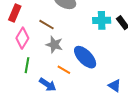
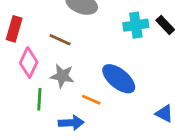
gray star: (54, 45) -> (62, 76), moved
blue arrow: (48, 85) -> (71, 123), turned -30

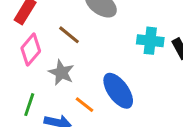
green line: (39, 99) -> (29, 105), moved

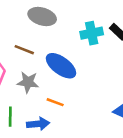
blue ellipse: (118, 91) -> (61, 66), moved

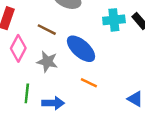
orange line: (55, 102) -> (89, 83), moved

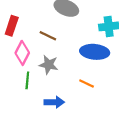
blue ellipse: (81, 49) -> (95, 52), moved, turned -36
green line: (27, 93) -> (27, 80), moved

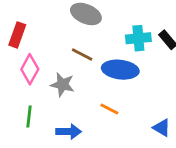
brown line: (48, 36) -> (82, 54), moved
green line: (27, 80) -> (29, 117), moved

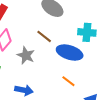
orange line: (109, 109) -> (68, 81), moved

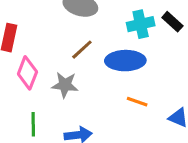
brown line: (44, 36) -> (82, 50), turned -63

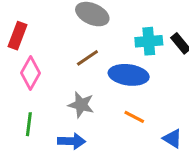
gray star: (65, 85) -> (81, 105), moved

